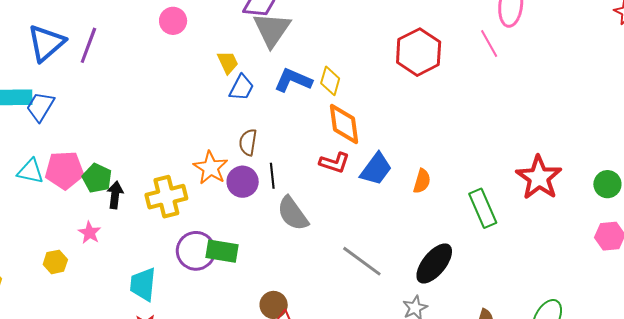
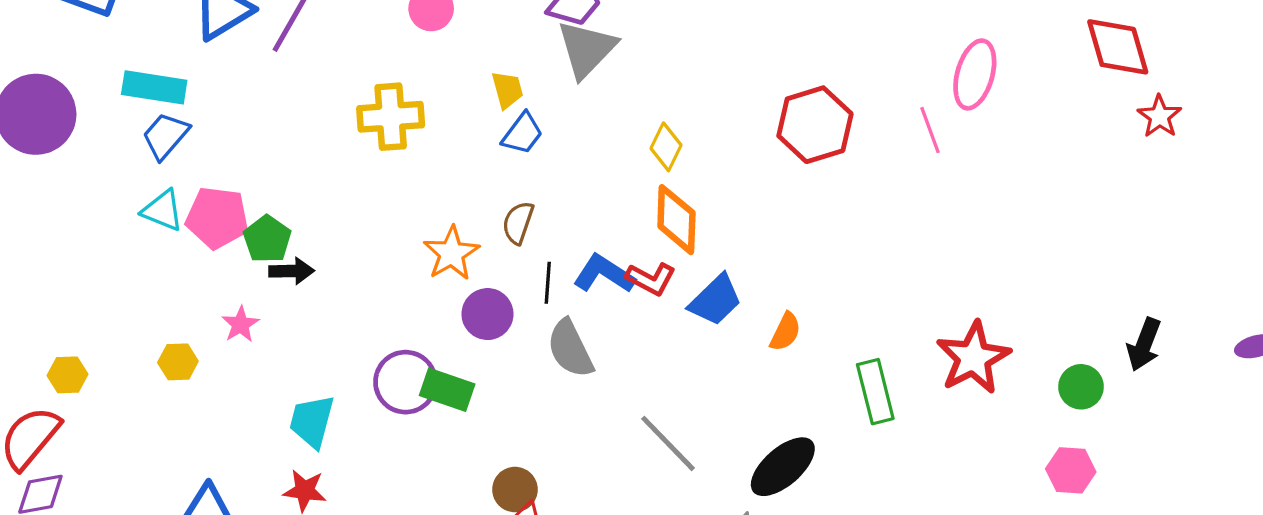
blue L-shape: (293, 80) -> (604, 274), moved
blue trapezoid: (40, 107) -> (165, 136), moved
purple circle: (243, 182) -> (487, 314), moved
black arrow: (115, 195) -> (292, 271), turned 72
yellow cross: (166, 197) -> (391, 117), moved

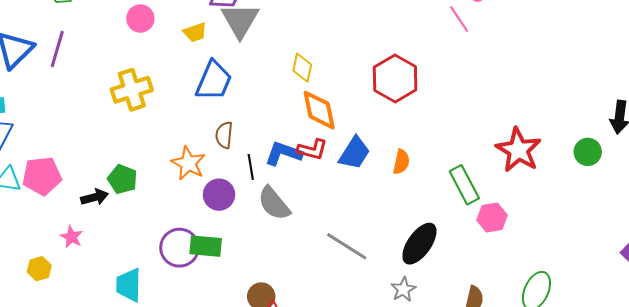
yellow trapezoid: (507, 90) -> (195, 32), moved, turned 100
red hexagon: (815, 125) -> (395, 78), moved
blue trapezoid: (522, 134) -> (214, 81), size x1.5
green pentagon: (267, 239) -> (123, 179), moved
pink hexagon: (1071, 470) -> (492, 218), moved

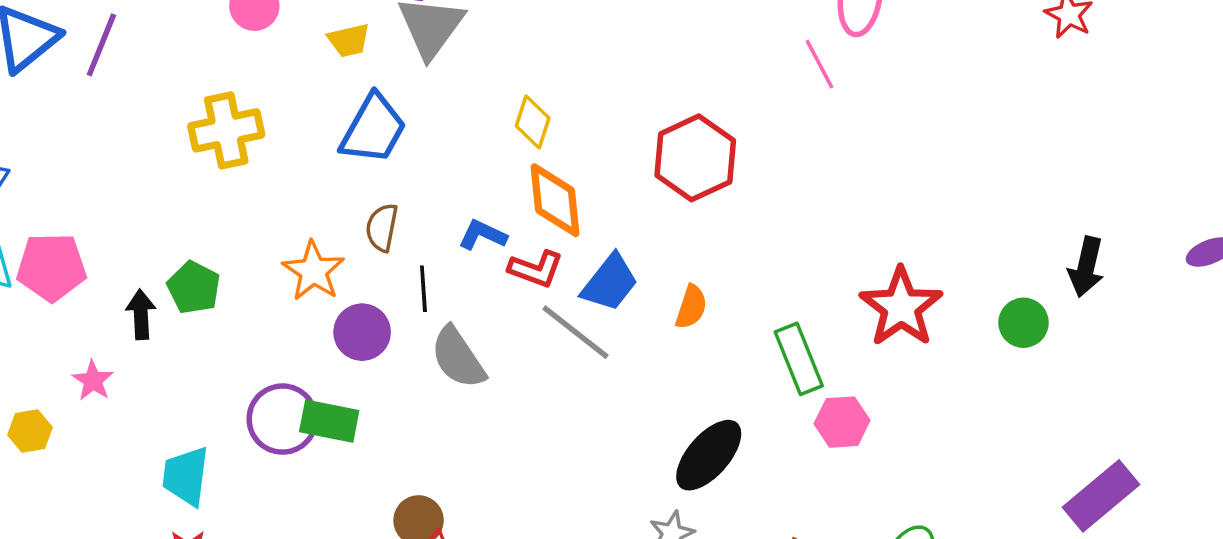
blue L-shape: (283, 153) -> (483, 235), moved, size x0.7
black arrow: (95, 197) -> (141, 314), turned -84
gray line: (347, 246) -> (575, 332), moved

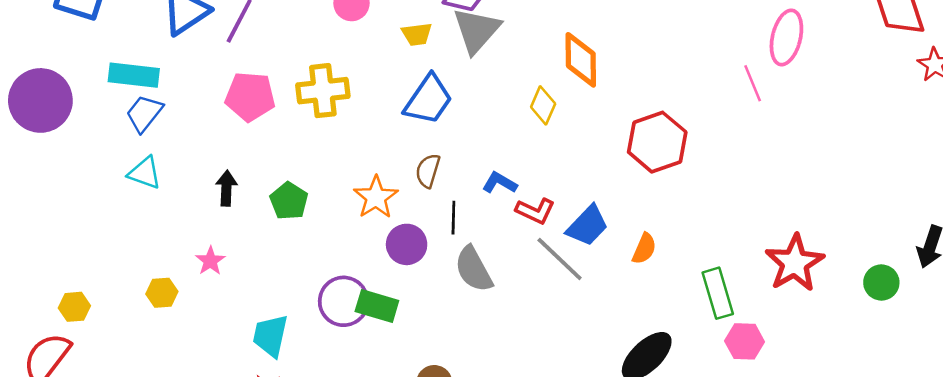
orange diamond: (555, 200) -> (581, 60), moved
pink pentagon: (51, 267) -> (250, 96), moved
black arrow: (141, 314) -> (226, 188), moved

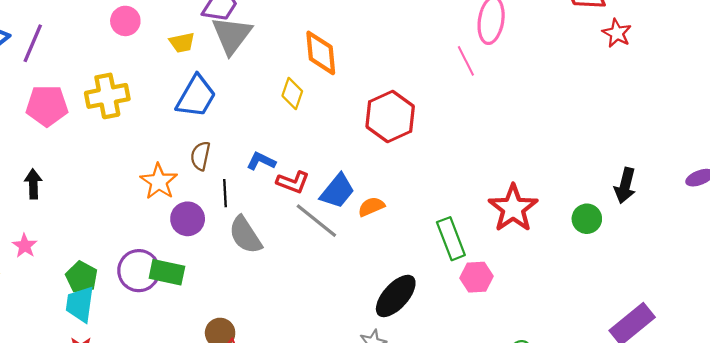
green pentagon: (289, 201) -> (82, 277), moved
orange semicircle: (644, 249) -> (371, 207), moved, turned -132

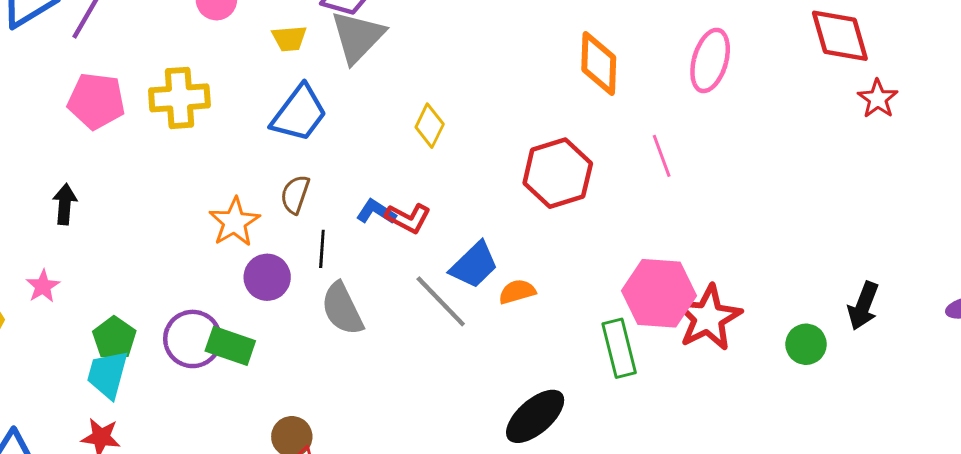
orange diamond: (321, 53) -> (599, 64), moved
pink line: (466, 61) -> (662, 156), moved
red L-shape: (293, 182) -> (408, 218), moved
pink hexagon: (477, 277) -> (659, 293), moved, size x1.6

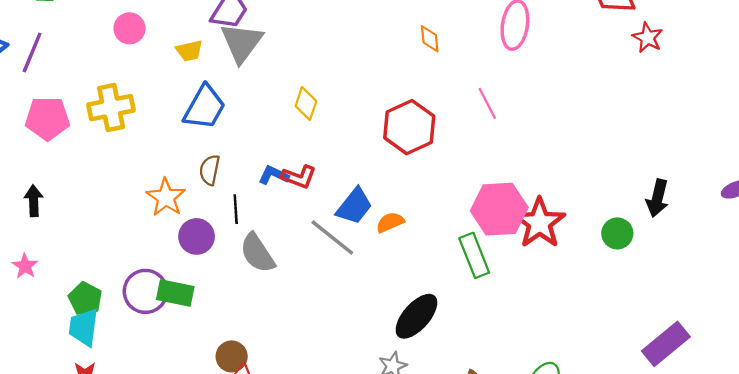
orange diamond: (599, 64) -> (430, 39), size x0.6

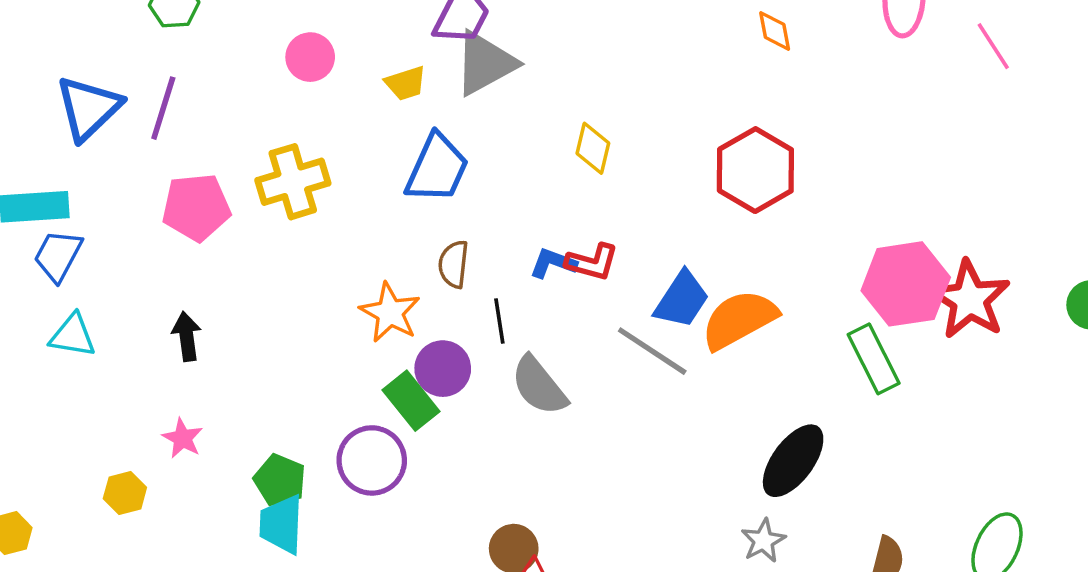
gray triangle: (242, 43) -> (485, 63), turned 30
pink line: (487, 103) -> (993, 46), moved
orange semicircle: (390, 222) -> (739, 320), size x1.8
green rectangle: (175, 293) -> (411, 401), moved, turned 45

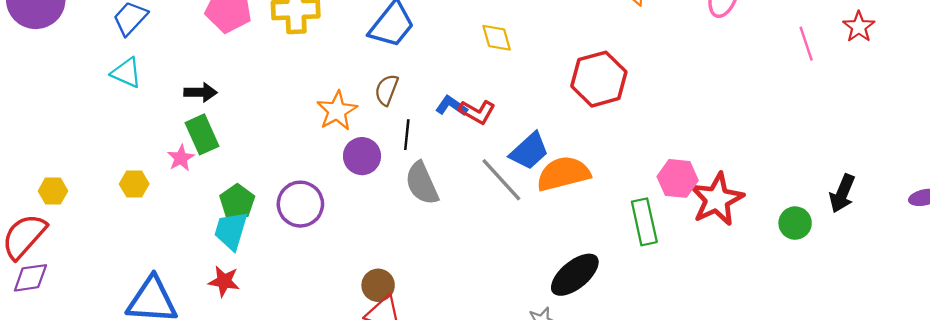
pink line: (993, 46) -> (806, 44), moved
yellow diamond: (593, 148) -> (497, 38), turned -44
pink hexagon: (906, 284) -> (678, 178), size x0.7
black arrow: (187, 336) -> (200, 92), turned 84
green rectangle: (411, 401) -> (202, 134), moved

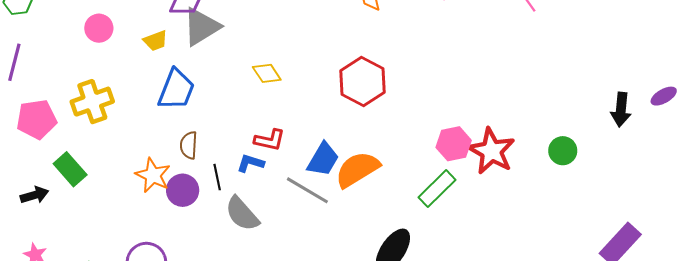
blue L-shape: (451, 106) -> (250, 163), moved
green rectangle: (202, 134) -> (70, 169), moved
purple circle: (362, 156) -> (183, 190), moved
black arrow: (842, 193) -> (621, 110), moved
green rectangle: (644, 222) -> (437, 189), turned 75

